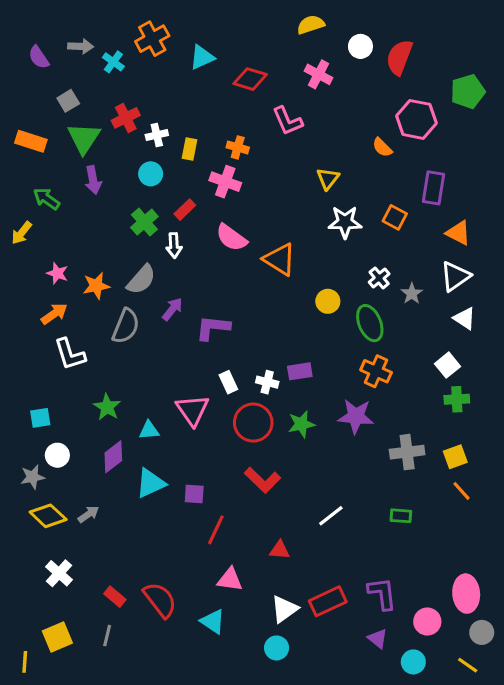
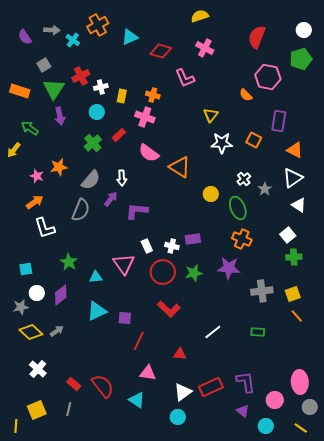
white circle: (360, 46) -> (304, 30), moved
white arrow: (174, 245) -> (122, 178), moved
orange star: (96, 286) -> (59, 167), moved
purple diamond: (113, 457) -> (61, 295), moved

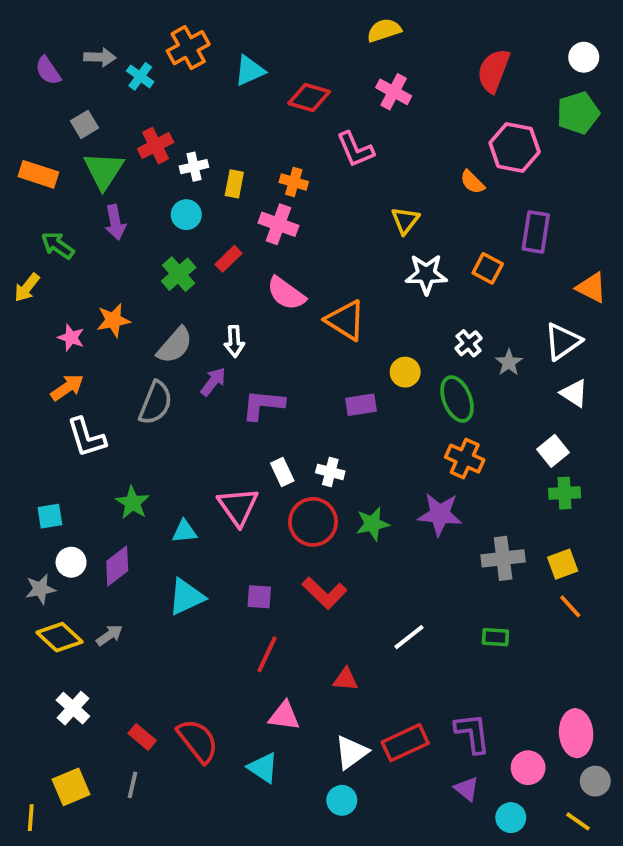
orange triangle: (295, 150) -> (591, 288), moved
purple rectangle: (193, 239) -> (361, 405), moved
purple square: (125, 318) -> (259, 597), moved

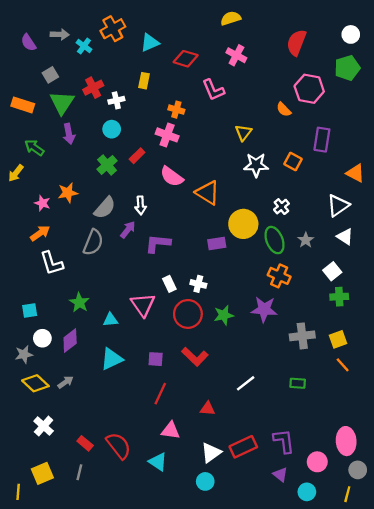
yellow rectangle: (234, 184) -> (144, 81), moved
gray star: (509, 363) -> (306, 240), moved
yellow circle: (405, 372) -> (243, 224), size x1.6
yellow line: (578, 821) -> (347, 494), turned 70

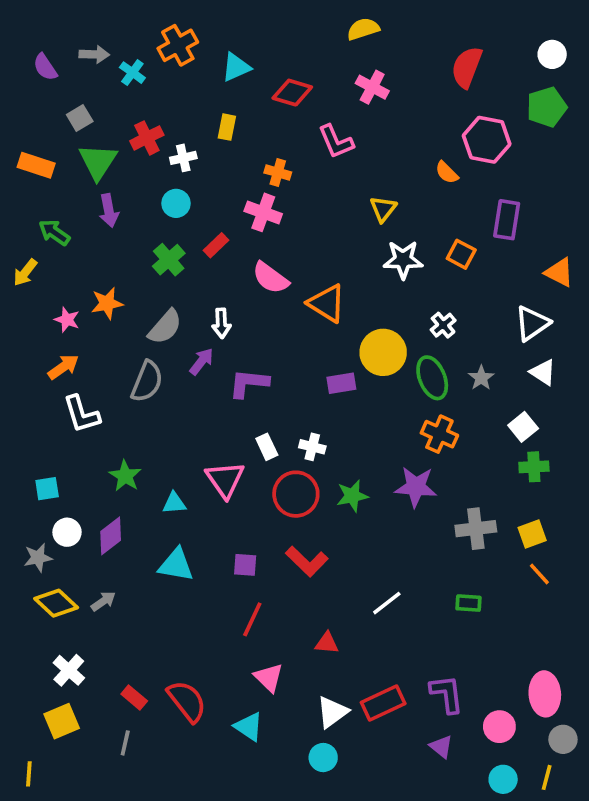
cyan triangle: (112, 359) -> (176, 565), turned 35
pink triangle: (171, 431) -> (269, 678), turned 36
yellow square: (42, 473) -> (62, 721), moved
cyan circle: (307, 492) -> (503, 779), moved

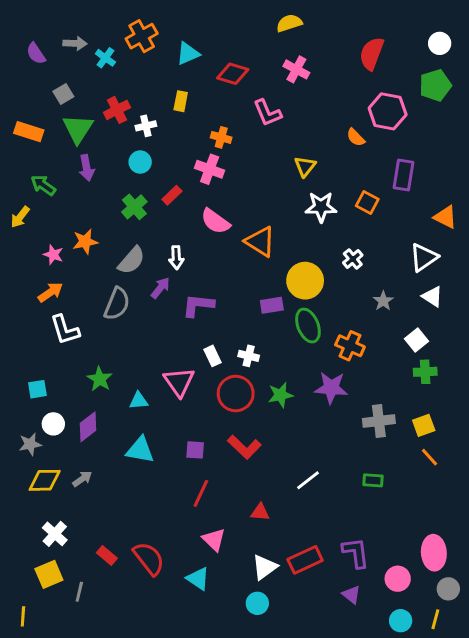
green ellipse: (432, 378) -> (308, 326), moved
yellow diamond: (56, 603) -> (45, 480), turned -44
gray line: (125, 743) -> (79, 592), moved

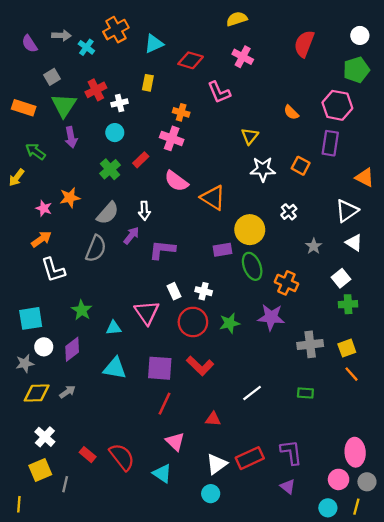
pink hexagon: (388, 111) -> (337, 105), moved
cyan square: (37, 389) -> (31, 318), size x1.5
purple square: (195, 450) -> (160, 368), size x1.6
pink circle: (398, 579) -> (339, 479), moved

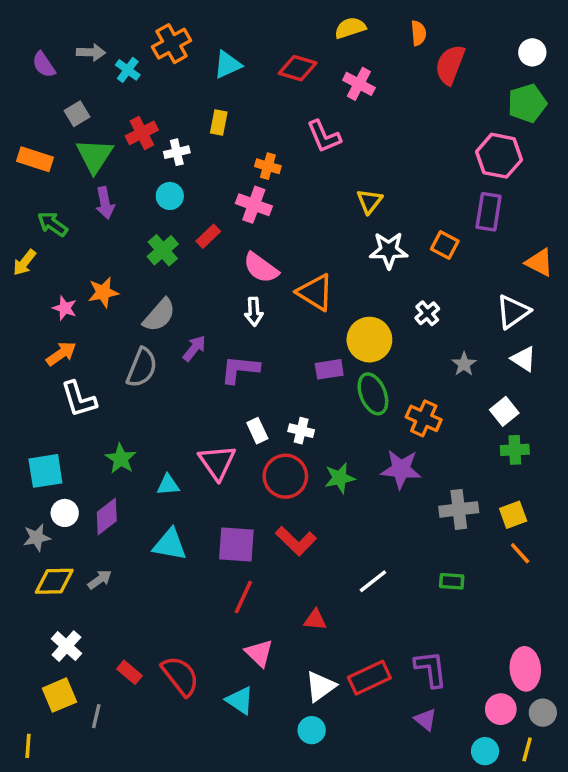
red diamond: (191, 60) -> (298, 68), moved
orange semicircle: (291, 112) -> (418, 33), moved, turned -140
white arrow: (144, 211) -> (254, 312), moved

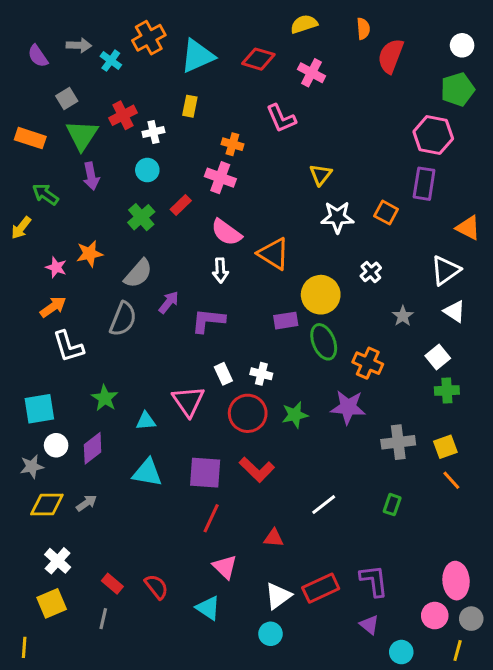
cyan triangle: (228, 65) -> (198, 56), size x1.4
green rectangle: (452, 581) -> (392, 505), turned -75
red semicircle: (180, 676) -> (156, 587), size x0.7
gray line: (96, 716) -> (103, 619), moved
cyan circle: (485, 751) -> (401, 652), moved

